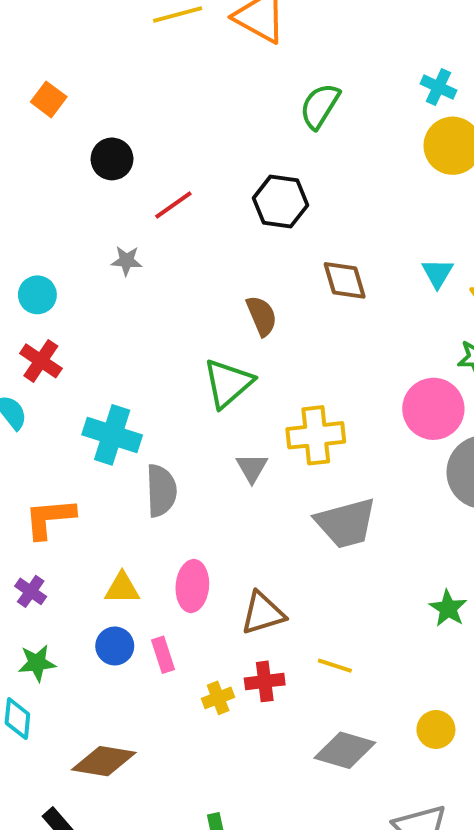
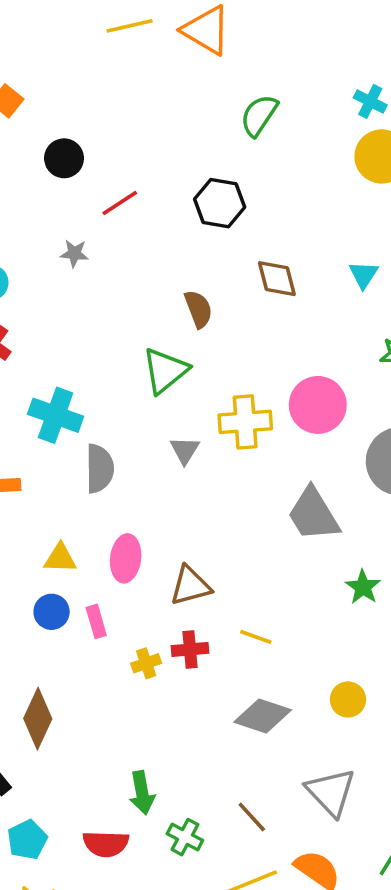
pink circle: (433, 409) -> (318, 405), moved
gray trapezoid: (346, 523) -> (313, 514), moved, turned 72
brown diamond: (104, 761) -> (38, 719), turned -76

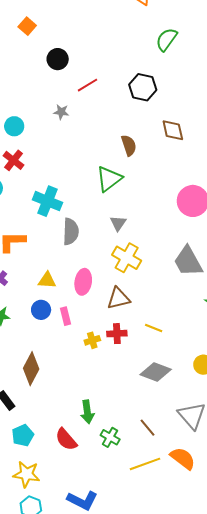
yellow cross: (245, 422) -> (127, 258), moved, turned 32
red semicircle: (106, 844) -> (66, 439), turned 45

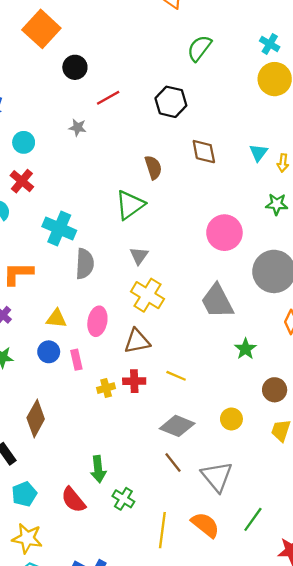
orange square: (27, 26) -> (41, 29), size x1.8
brown line: (148, 428) -> (173, 463), moved
yellow line: (145, 464) -> (162, 530), turned -64

